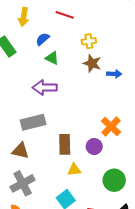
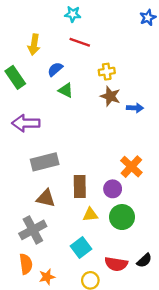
purple arrow: (45, 88) -> (26, 123), moved
brown triangle: (20, 151) -> (46, 198), moved
green circle: (114, 180) -> (122, 217), moved

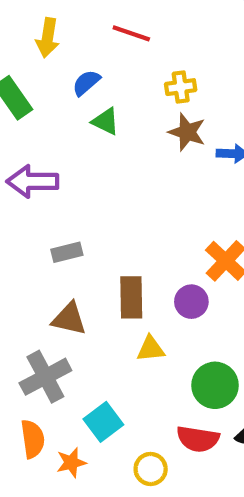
gray rectangle: (45, 162) -> (67, 252), size x0.6
green circle: (122, 217) -> (215, 385), moved
cyan square: (81, 248) -> (103, 422), moved

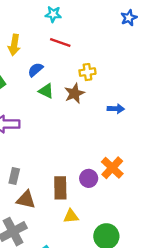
brown star: (187, 132) -> (74, 93), moved, turned 30
gray rectangle: (67, 252) -> (14, 176), moved, turned -63
purple circle: (191, 302) -> (89, 178), moved

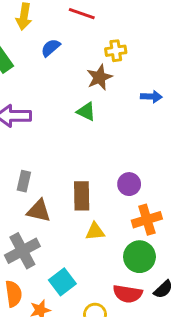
green triangle: (46, 91) -> (86, 111), moved
orange cross: (112, 168) -> (147, 220), moved, turned 30
purple circle: (89, 178) -> (129, 184), moved

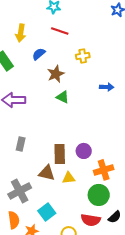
brown star: (99, 77) -> (56, 74), moved
purple circle: (129, 184) -> (84, 151), moved
brown triangle: (39, 211) -> (47, 173), moved

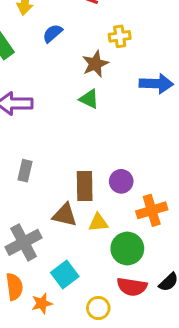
brown star: (56, 74) -> (95, 64), moved
blue arrow: (107, 87) -> (156, 84), size x1.5
green circle: (99, 195) -> (127, 248), moved

